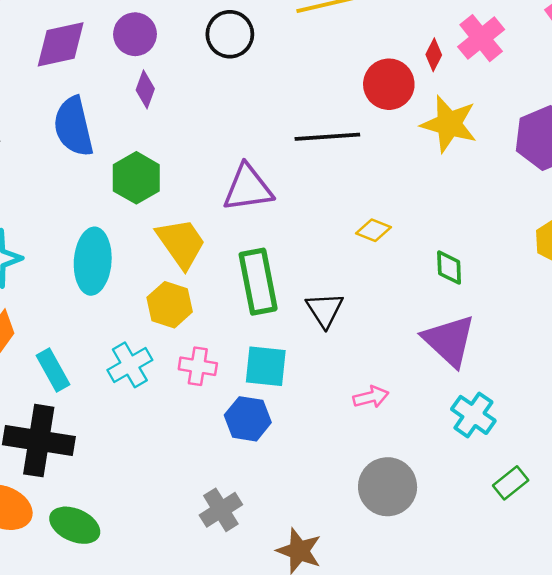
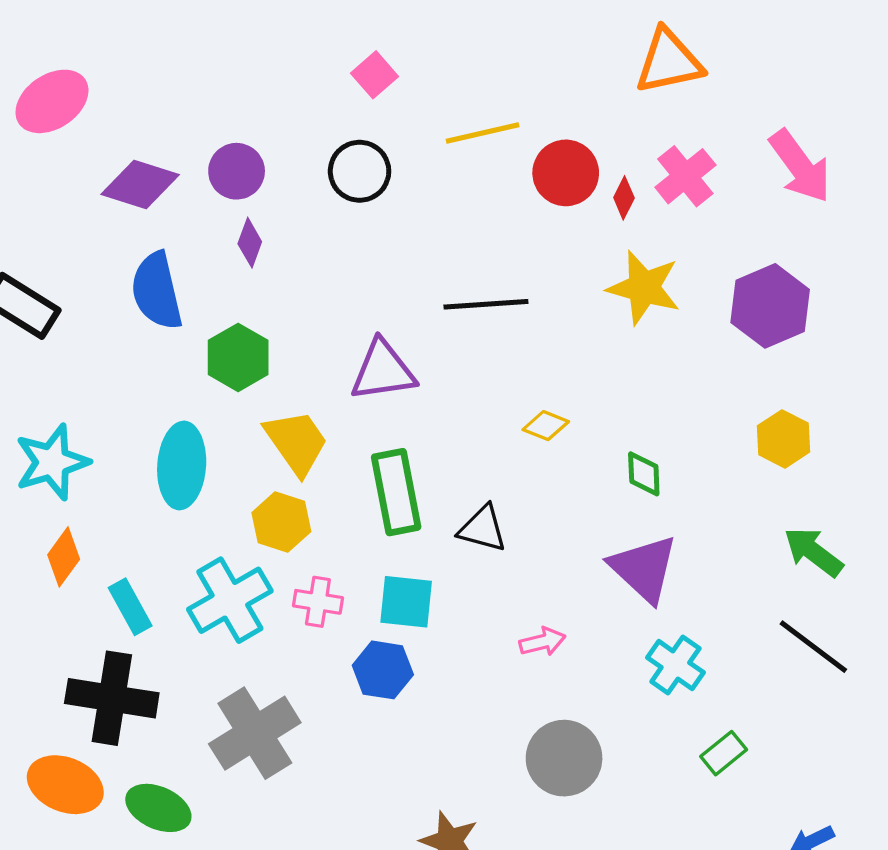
purple diamond: (61, 44) -> (140, 185), turned 30
red circle: (389, 84) -> (566, 173), moved
black triangle: (325, 310) -> (483, 529), turned -42
cyan cross: (130, 365) -> (230, 600), size x1.4
gray cross: (221, 510) -> (255, 733), moved, size x1.6

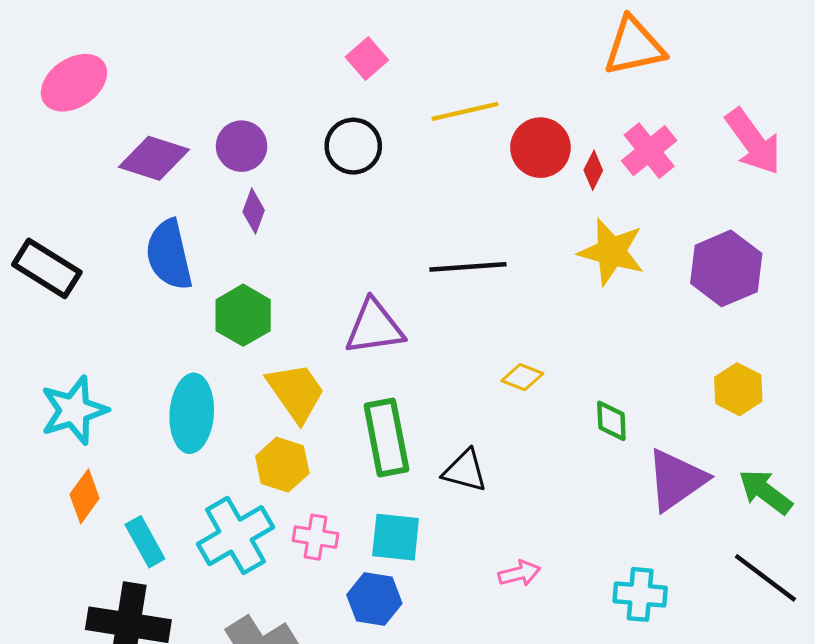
purple triangle: (644, 569) -> (676, 480), moved, turned 42
cyan cross: (675, 665) -> (640, 594), turned -30

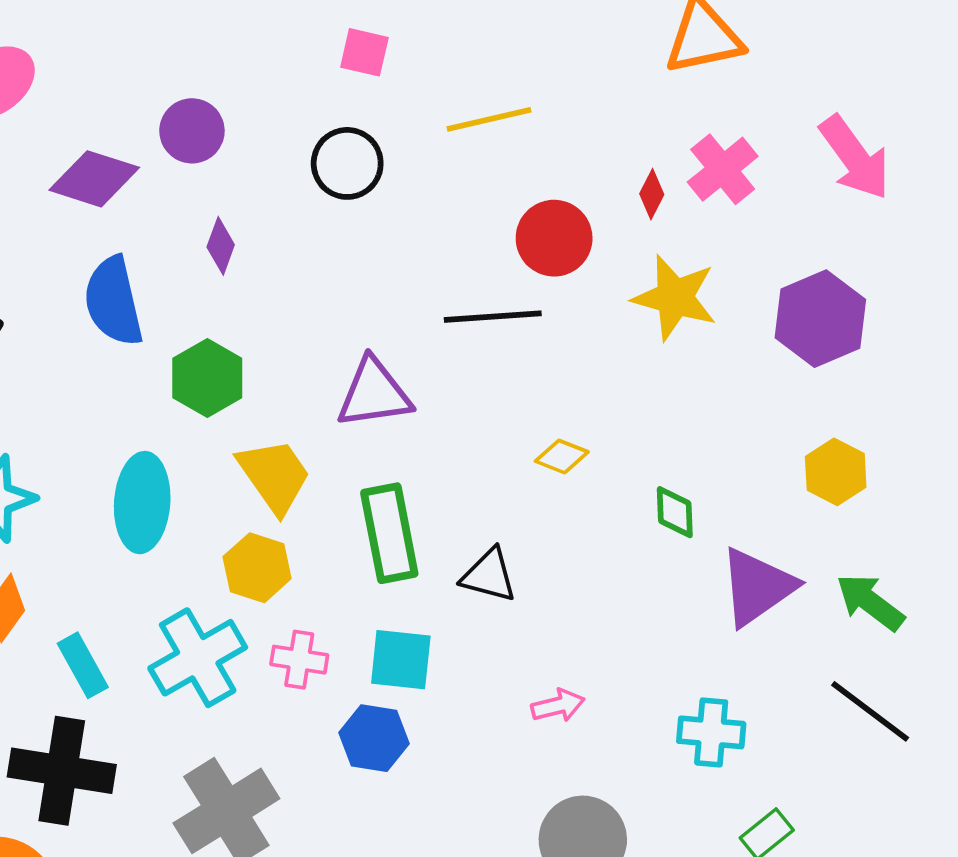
pink square: (367, 59) -> (364, 52), turned -36
purple circle: (242, 146) -> (192, 131), moved
red circle: (540, 148) -> (554, 238), moved

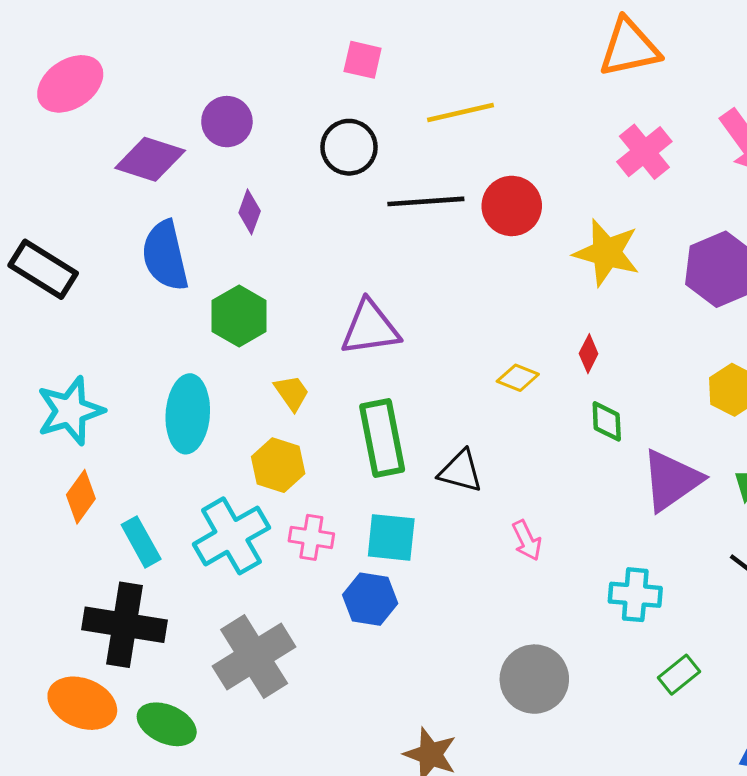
red diamond: (652, 194) -> (589, 354), moved
black line: (493, 317) -> (426, 201), moved
yellow trapezoid: (274, 476) -> (292, 393), size x0.6
pink arrow: (558, 706) -> (527, 540), moved, turned 78

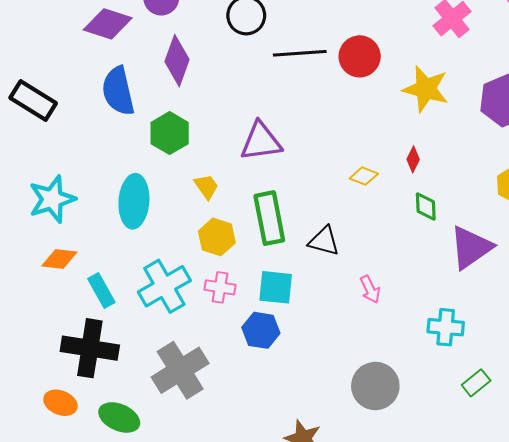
purple diamond: (250, 212) -> (177, 61), size x1.6
yellow hexagon: (278, 465) -> (217, 237), moved
orange diamond: (81, 497) -> (59, 259), turned 60
orange ellipse: (82, 703) -> (60, 403), size x0.7

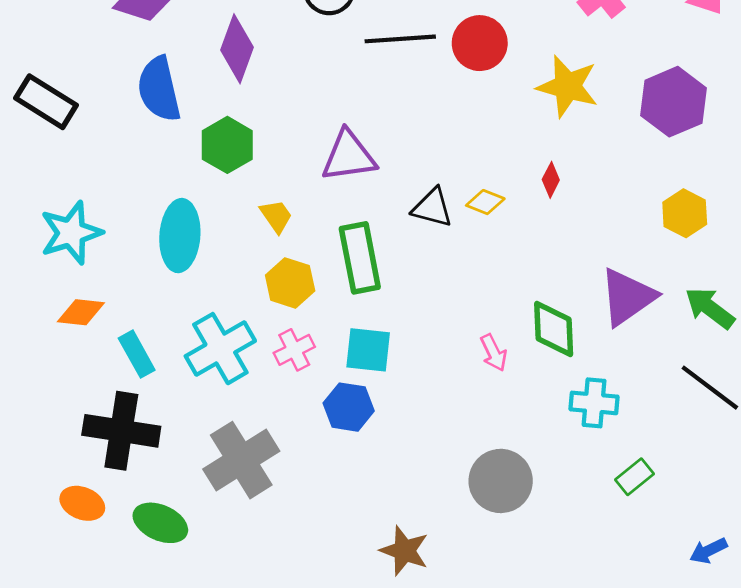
green diamond: (426, 206) -> (554, 329), moved, size x1.5
black triangle: (324, 241) -> (432, 208), moved
pink cross: (220, 287) -> (294, 350), turned -36

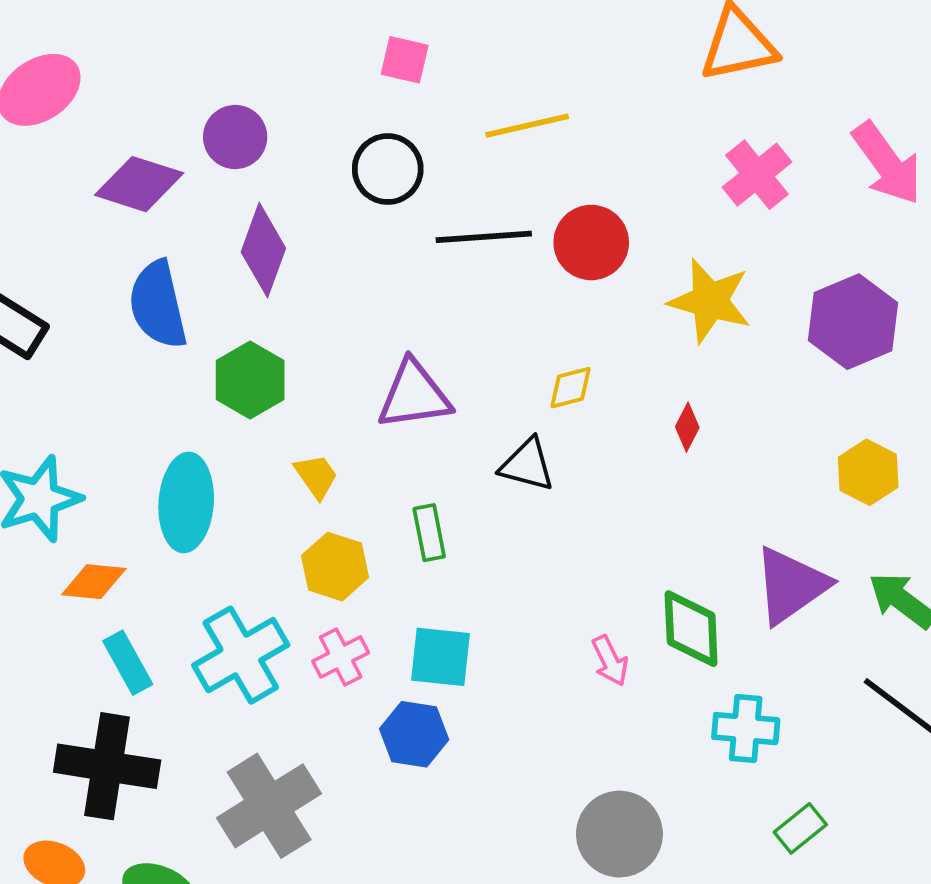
yellow diamond: (485, 202) -> (570, 388), moved, turned -36
green rectangle: (360, 258) -> (429, 533), size x0.6
orange diamond: (81, 312) -> (94, 582), moved

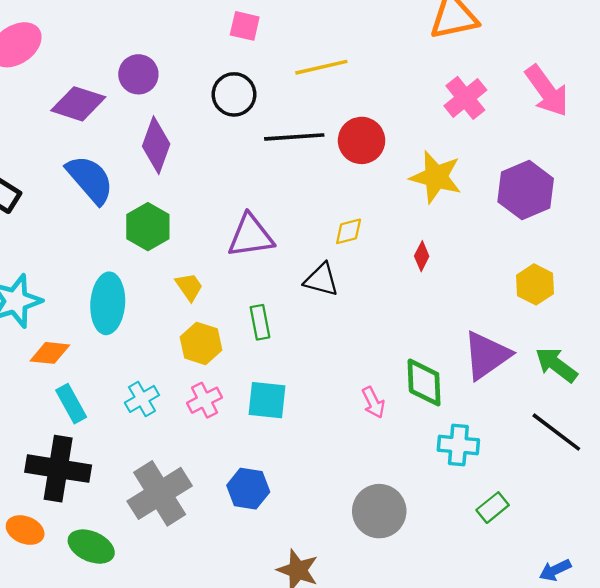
blue semicircle: (158, 305) -> (90, 179), turned 152
cyan cross: (241, 655) -> (142, 399), size x0.6
blue hexagon: (414, 734) -> (248, 489), moved

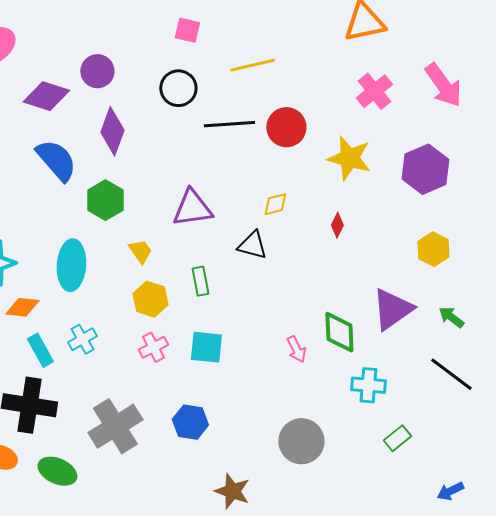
green arrow: (556, 365) -> (451, 317), size x0.7
cyan cross: (142, 399) -> (82, 339), moved

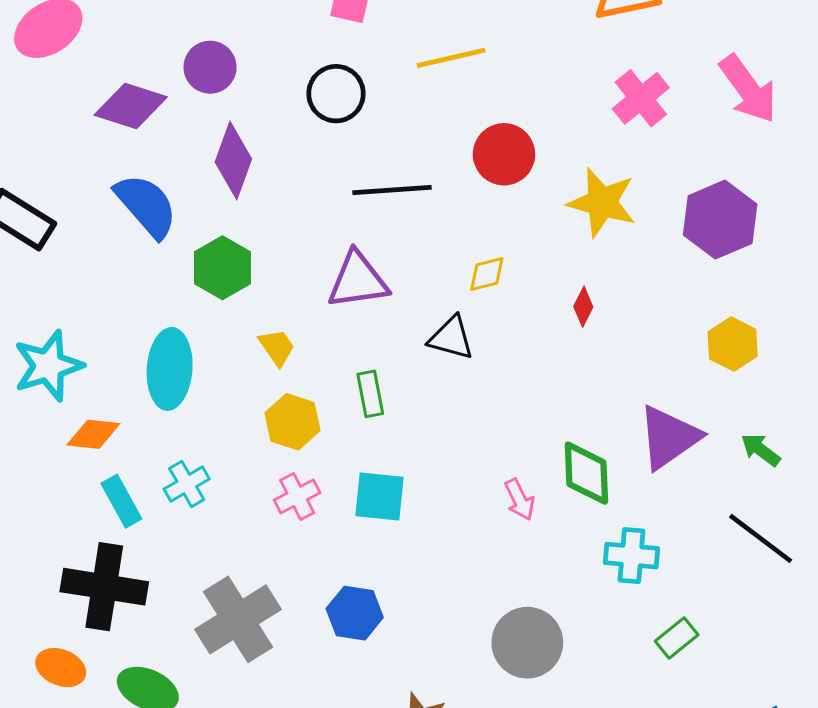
black line: (229, 124) -> (392, 190), moved

